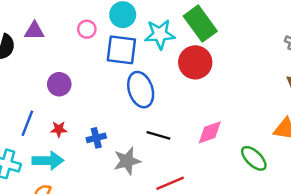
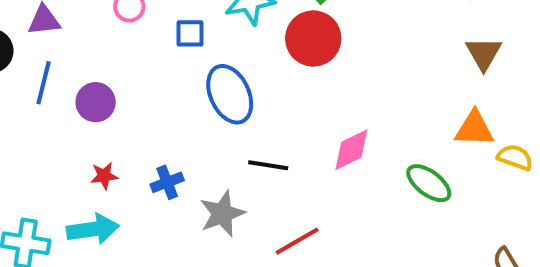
blue square: (121, 50) -> (190, 33), size x0.6
blue line: (27, 123) -> (44, 83), moved

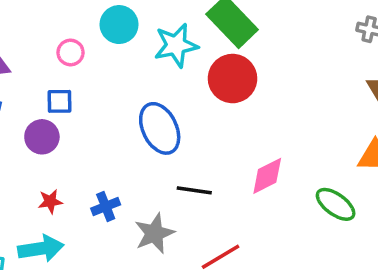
blue square: (190, 33) -> (60, 101), moved

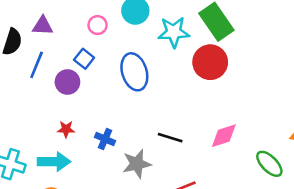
blue square: (60, 101) -> (84, 59), turned 30
blue ellipse: (160, 128) -> (134, 72), moved
blue cross: (106, 206) -> (105, 139), turned 36

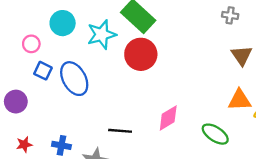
blue square: (84, 59) -> (43, 71), moved

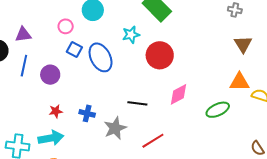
cyan star: (102, 35) -> (131, 35), moved, size x0.7
red circle: (141, 54) -> (160, 55), moved
green ellipse: (215, 134) -> (218, 110), turned -60

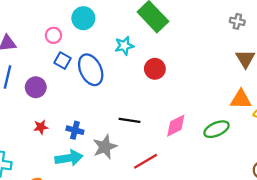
red circle: (160, 55) -> (155, 69), size x0.7
pink diamond: (179, 94) -> (176, 126), moved
cyan arrow: (51, 138) -> (69, 158), moved

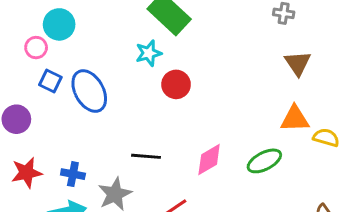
cyan circle: (83, 18) -> (59, 24), moved
cyan star: (124, 46) -> (149, 53), moved
red star: (41, 127) -> (27, 173), size x1.5

